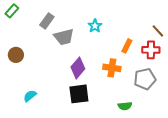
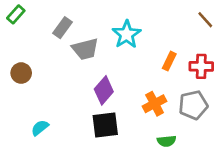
cyan star: (95, 26) -> (127, 34), size x1.5
brown line: (158, 31) -> (205, 20), moved
orange cross: (112, 68) -> (155, 104), moved, turned -36

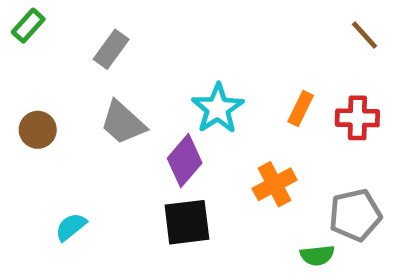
cyan star: (127, 34) -> (218, 108), moved
gray trapezoid: (85, 49) -> (123, 123), moved, turned 56
gray pentagon: (193, 105) -> (355, 215), moved
green semicircle: (167, 141) -> (317, 255), moved

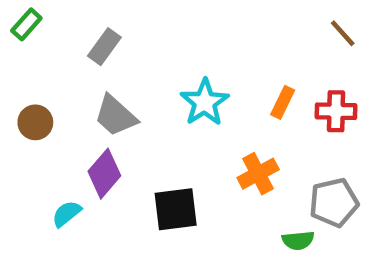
purple diamond: (185, 161) -> (104, 174), moved

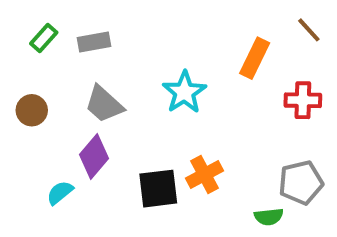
green rectangle: (26, 24) -> (44, 38), moved
gray rectangle: (104, 47) -> (94, 42), turned 44
orange rectangle: (283, 102) -> (255, 58), moved, size x1.4
orange cross: (258, 174) -> (204, 175), moved

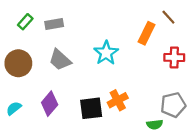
brown line: (309, 30) -> (168, 17), moved
brown circle: (32, 110) -> (18, 63), size x1.5
purple diamond: (94, 156) -> (50, 104), moved
cyan semicircle: (60, 193) -> (14, 108), moved

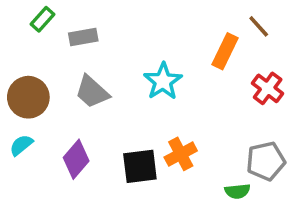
green rectangle: (25, 22) -> (43, 19), moved
red cross: (174, 57) -> (268, 88), turned 36
cyan semicircle: (14, 108) -> (21, 145), moved

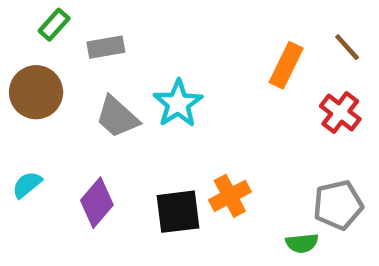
brown line: (259, 26) -> (347, 47), moved
cyan star: (163, 81) -> (178, 103), moved
brown circle: (28, 97) -> (36, 92), moved

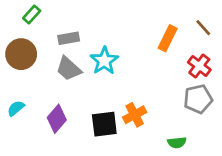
gray rectangle: (106, 47) -> (69, 38), moved
gray pentagon: (338, 205) -> (198, 99), moved

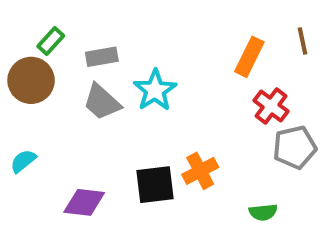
green rectangle: (32, 15) -> (51, 41), moved
brown line: (203, 28) -> (302, 41), turned 30
red cross: (199, 66) -> (271, 106), moved
purple diamond: (57, 119) -> (84, 202), moved, turned 56

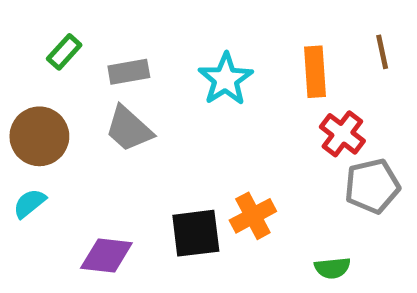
orange rectangle: (249, 57) -> (315, 72), turned -30
brown circle: (31, 80) -> (39, 136), moved
cyan star: (155, 90) -> (226, 79), moved

